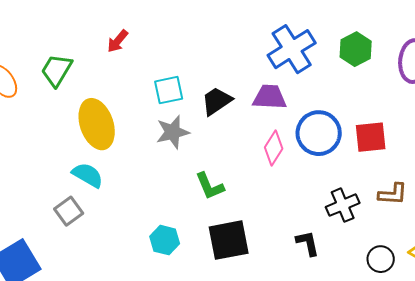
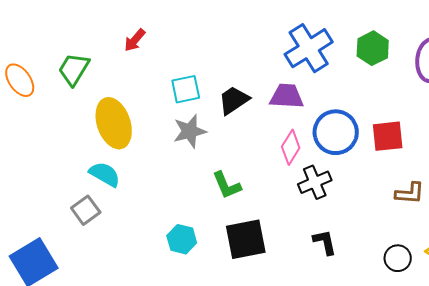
black cross: (343, 205) -> (315, 182), moved

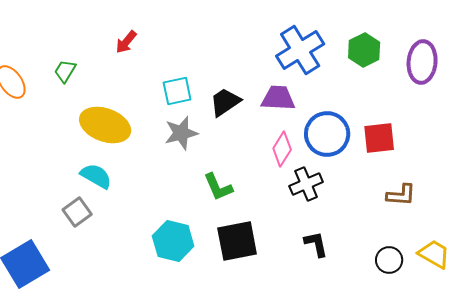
green trapezoid: (74, 69) -> (65, 71), size x0.7
yellow ellipse: (114, 123) -> (105, 125), turned -51
cyan hexagon: (182, 239) -> (173, 241), size x1.4

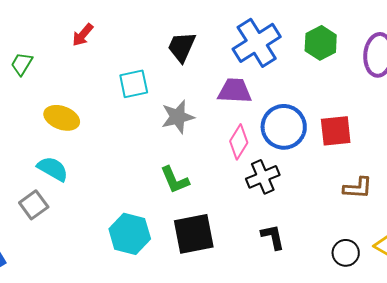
black trapezoid: (225, 102) -> (182, 47), moved, turned -32
yellow ellipse: (105, 125) -> (62, 118), size x0.7
gray star: (181, 133) -> (178, 117), moved

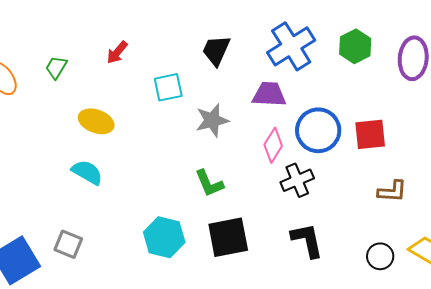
red arrow: (83, 35) -> (117, 52), moved
gray square: (34, 205) -> (68, 244), moved, turned -32
black L-shape: (273, 237) -> (307, 240), size x1.4

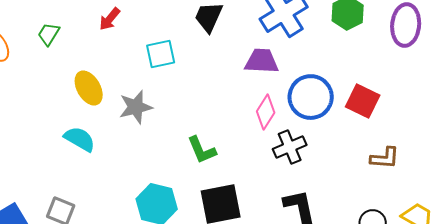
gray star: (212, 120) -> (136, 107), moved
yellow ellipse: (96, 121) -> (89, 88), turned 40
red square: (370, 134) -> (363, 101), turned 32

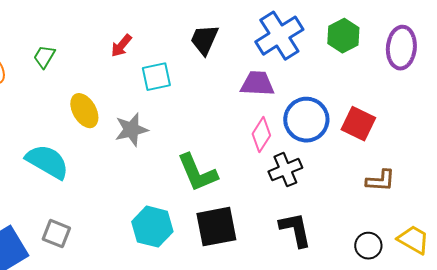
red arrow: (110, 19) -> (121, 46), moved
cyan semicircle: (80, 139) -> (47, 162), moved, size x1.4
green L-shape: (202, 150) -> (197, 173), size x1.4

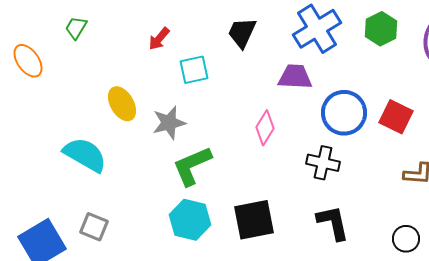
green trapezoid: (44, 57) -> (76, 28), moved
pink diamond: (261, 135) -> (265, 128), moved
black cross: (285, 170) -> (323, 163), turned 36
green L-shape: (197, 173) -> (192, 166), moved, turned 90

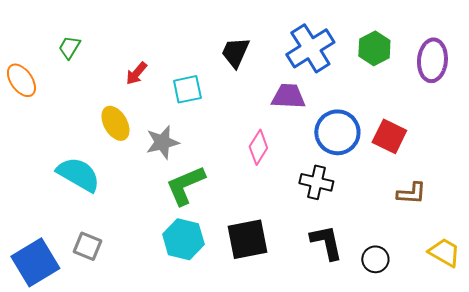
red arrow: (159, 39) -> (136, 73), moved
black circle: (406, 239) -> (375, 259), moved

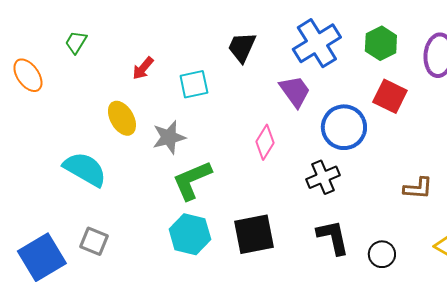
purple trapezoid: (288, 96) -> (295, 91), turned 51
red square: (389, 136) -> (390, 96), moved
black cross: (316, 182) -> (323, 177), turned -36

